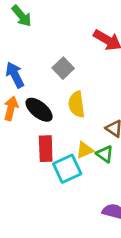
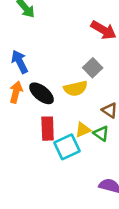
gray square: (63, 68) -> (93, 68), moved
yellow semicircle: (77, 104) -> (76, 88), turned -95

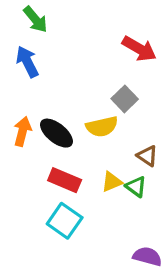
blue arrow: (20, 62) -> (27, 62), moved
red rectangle: (48, 129) -> (65, 180), turned -65
cyan square: (67, 147) -> (65, 221), moved, turned -30

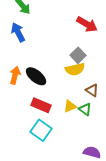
yellow semicircle: (102, 127) -> (75, 69), moved

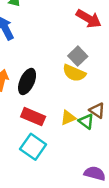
yellow semicircle: (75, 69) -> (74, 73), turned 36
black ellipse: (36, 76) -> (27, 81), turned 75
brown triangle: (92, 90) -> (97, 111), moved

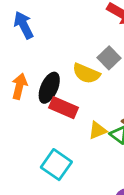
yellow semicircle: (74, 73) -> (86, 73), moved
red rectangle: (33, 117) -> (63, 108), moved

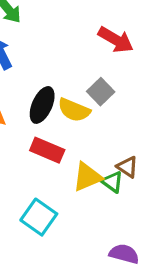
black ellipse: (49, 88) -> (42, 105), moved
yellow triangle: (98, 130) -> (87, 177), size x1.4

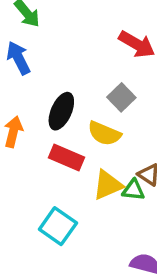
yellow semicircle: (74, 110) -> (104, 133), moved
green triangle: (112, 182) -> (133, 190), turned -30

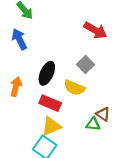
yellow triangle: (108, 185) -> (51, 126), moved

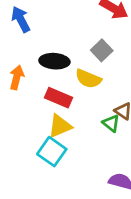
black ellipse: (47, 73) -> (54, 61), turned 70
green triangle: (93, 124) -> (111, 123), turned 32

